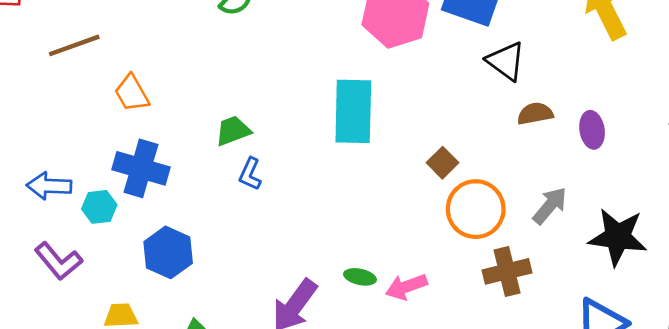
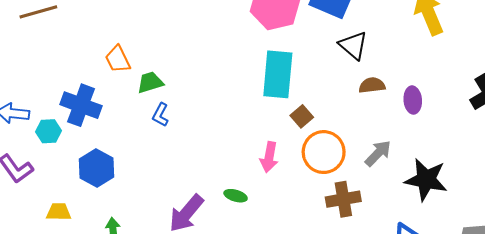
orange trapezoid: (132, 93) -> (118, 59), moved
cyan rectangle: (353, 111) -> (278, 74), moved
pink arrow: (406, 287) -> (269, 157), moved, turned -64

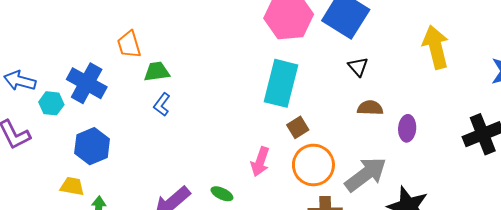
black triangle: (353, 45) -> (358, 67), size x0.7
gray arrow: (378, 153) -> (366, 174), size x1.5
yellow trapezoid: (59, 212) -> (72, 186), moved

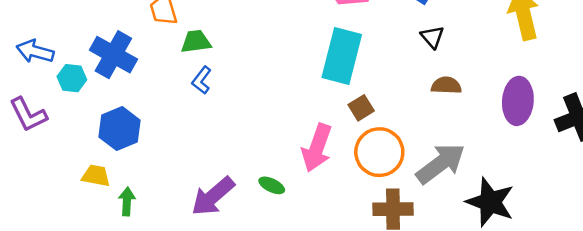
purple ellipse: (407, 128) -> (518, 101), moved, size x1.5
pink arrow: (260, 162) -> (317, 148), size x1.4

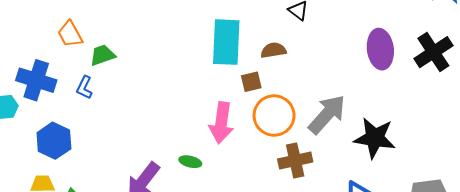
blue L-shape: (202, 80) -> (84, 87), moved
brown semicircle: (446, 85) -> (273, 50), moved
brown square: (361, 108) -> (251, 82), turned 30

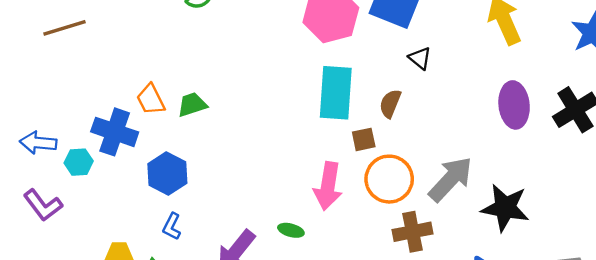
orange trapezoid: (70, 34) -> (151, 99), moved
brown semicircle: (273, 50) -> (390, 104), turned -60
blue L-shape: (84, 87) -> (172, 226), moved
blue hexagon: (54, 141) -> (167, 173), moved

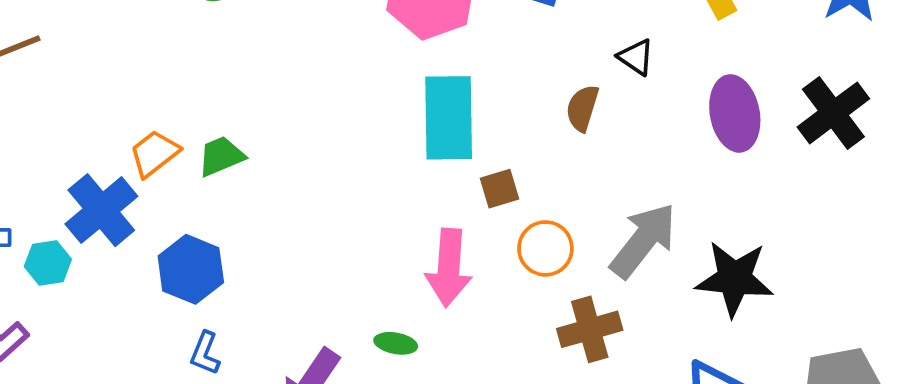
black triangle: (420, 58) -> (636, 57), moved
orange trapezoid: (151, 99) -> (154, 153), turned 84
brown semicircle: (390, 104) -> (582, 108), moved
blue cross: (115, 132) -> (101, 210), turned 36
orange circle: (389, 179) -> (545, 248), size x0.7

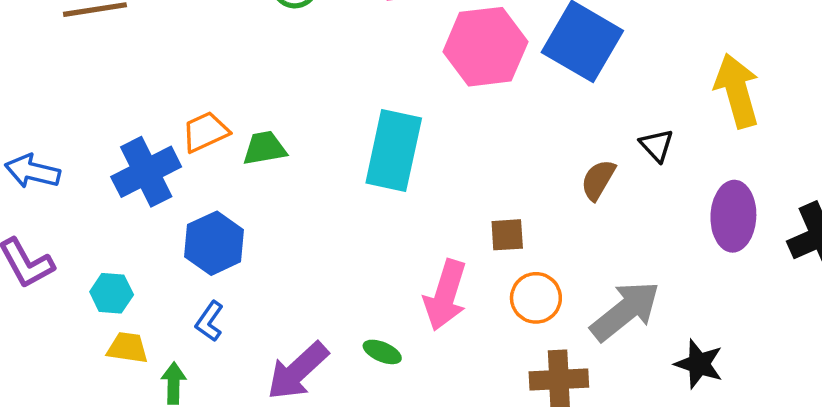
cyan rectangle: (449, 118) -> (394, 151), moved
cyan hexagon: (48, 263) -> (112, 293), moved
black star: (734, 279) -> (699, 364), size x0.7

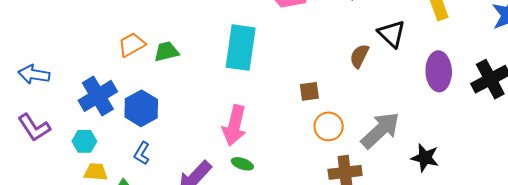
black triangle: (657, 145) -> (392, 34), size x1.4
blue cross: (146, 172) -> (98, 96), moved
pink arrow: (445, 295) -> (234, 125), moved

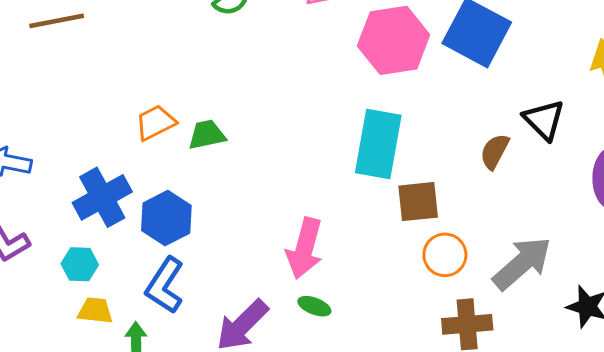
cyan rectangle: (241, 48) -> (378, 144), moved
brown square: (309, 91) -> (418, 202), size x1.4
blue L-shape: (142, 153) -> (165, 285), size x1.6

